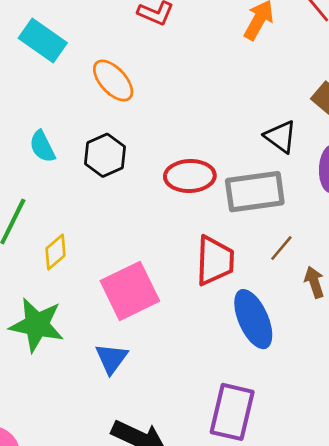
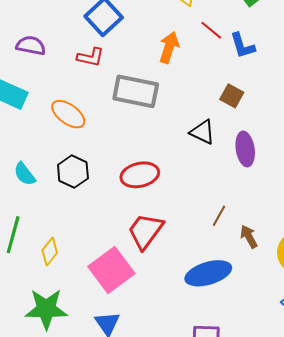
gray rectangle: (255, 192) -> (136, 91), moved, turned 30
red trapezoid: (215, 261) -> (145, 231), moved, turned -135
blue ellipse: (253, 319) -> (208, 273), turned -72

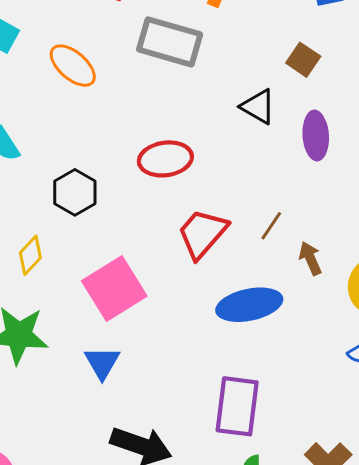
black hexagon: (73, 172) -> (75, 192), moved
red trapezoid: (145, 231) -> (202, 234), moved

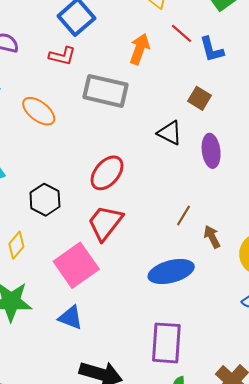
red ellipse: (165, 159) -> (107, 173), turned -39
red trapezoid: (202, 234) -> (105, 223), moved
blue triangle: (102, 363) -> (71, 318), turned -36

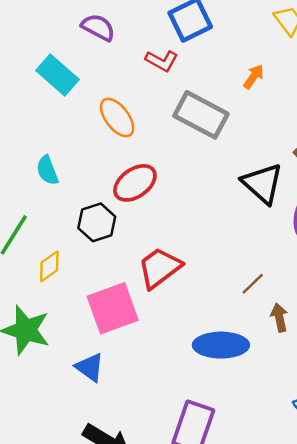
orange arrow: (140, 49) -> (254, 77), size x0.7
black triangle: (170, 133) -> (262, 184), size x1.4
red ellipse: (107, 173) -> (135, 183), moved

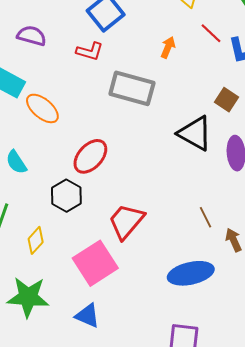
orange ellipse: (117, 118) -> (42, 108), moved
brown line: (253, 284) -> (206, 217), turned -60

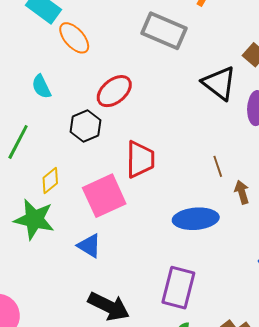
red trapezoid: (126, 221) -> (140, 159), turned 132
yellow diamond: (36, 240) -> (50, 180), moved

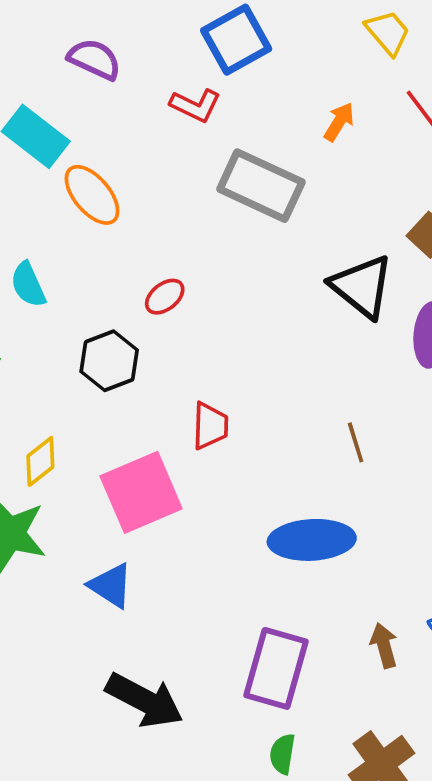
red ellipse: (114, 91) -> (165, 297), size x0.6
red trapezoid: (140, 159) -> (210, 426), size x0.7
brown arrow: (242, 192) -> (384, 645), moved

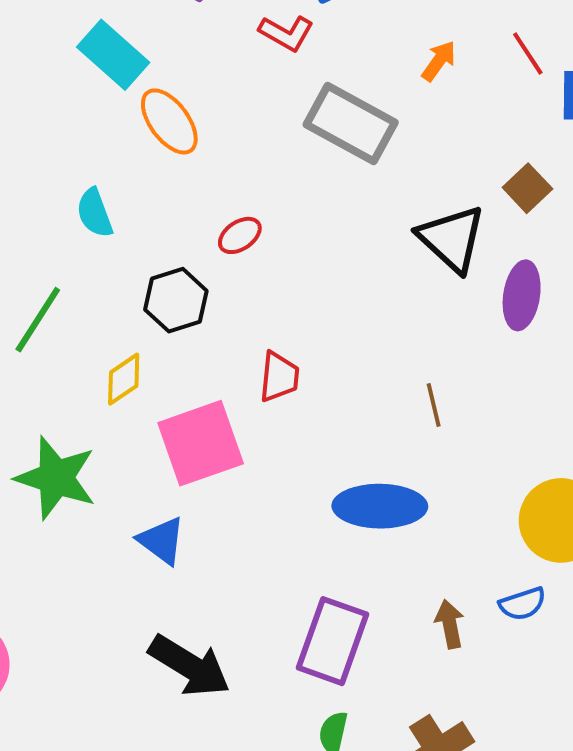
yellow diamond: (40, 461) -> (124, 379), moved

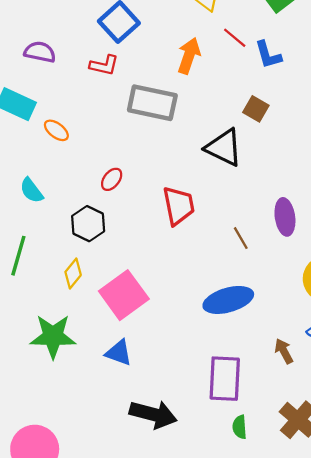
orange arrow: (439, 61) -> (189, 56), size x1.5
orange ellipse: (169, 121) -> (56, 130), size x0.7
purple ellipse: (522, 295) -> (285, 217), moved
red trapezoid: (279, 377) -> (179, 206), moved, size x1.4

